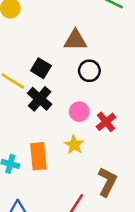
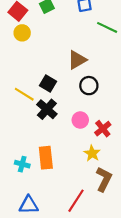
brown triangle: (75, 40) -> (77, 60), turned -30
yellow star: (74, 145) -> (92, 153), moved

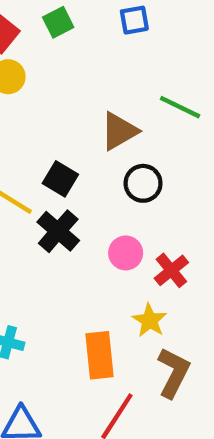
green line: (107, 27) -> (180, 107), moved
orange rectangle: (46, 158) -> (100, 355), moved

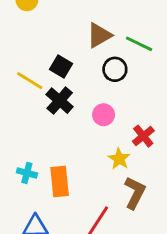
green line: (180, 107) -> (139, 44), moved
red cross: (171, 270) -> (143, 136), moved
orange rectangle: (100, 355) -> (60, 181), moved

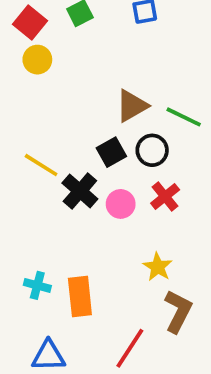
black square: (61, 66) -> (111, 152), moved, turned 30
pink circle: (104, 115) -> (121, 204), moved
red cross: (143, 136) -> (165, 197), moved

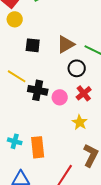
black square: (111, 152) -> (33, 45), moved, turned 35
black cross: (80, 191) -> (38, 90), turned -30
yellow star: (158, 267) -> (80, 122), moved

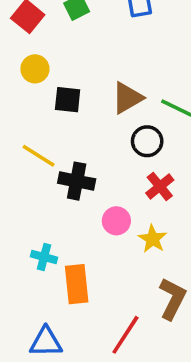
yellow circle: (15, 19) -> (35, 69), moved
pink circle: (60, 97) -> (116, 221), moved
cyan cross: (15, 141) -> (44, 257), moved

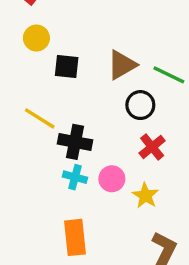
cyan cross: (44, 257) -> (75, 177), moved

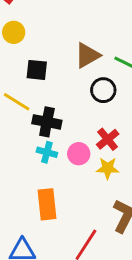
black square: (67, 67) -> (37, 70), moved
red cross: (152, 147) -> (108, 139), moved
yellow star: (145, 196) -> (108, 168), turned -30

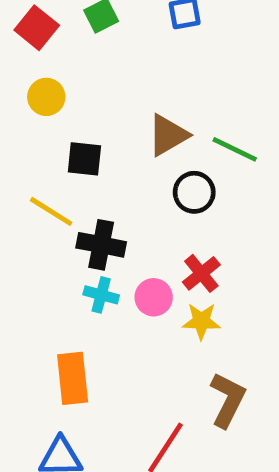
orange rectangle: (47, 204) -> (73, 378), moved

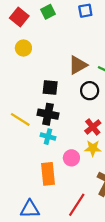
black square: (84, 159) -> (50, 87), moved
yellow line: (51, 211) -> (20, 119), moved
pink circle: (154, 297) -> (71, 158), moved
orange rectangle: (73, 378) -> (48, 174), moved

